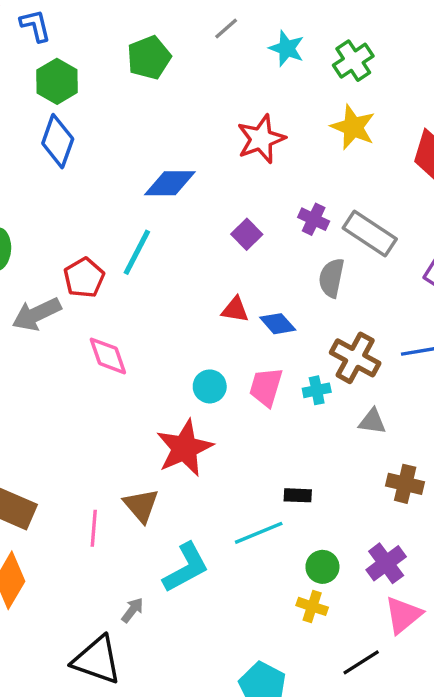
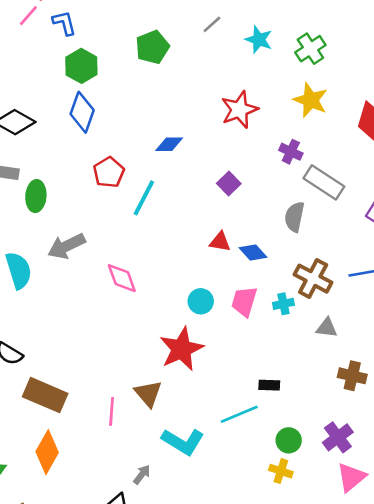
blue diamond: (170, 183) -> (169, 144), size x0.7
purple cross: (314, 219) -> (291, 152), moved
red pentagon: (84, 278) -> (109, 172), moved
cyan L-shape: (186, 568) -> (183, 442), turned 60

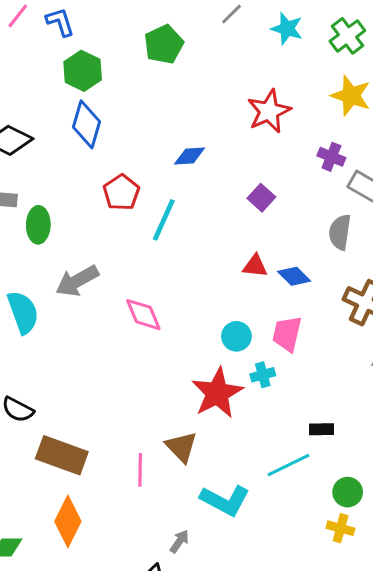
cyan cross: (283, 304) -> (263, 375), moved

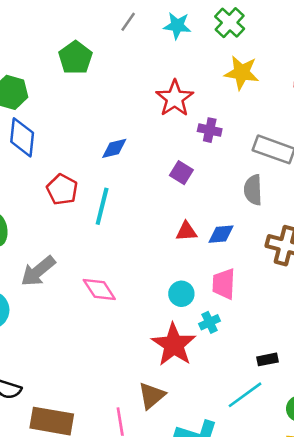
purple cross: (331, 157) -> (210, 130), moved
blue diamond: (294, 276) -> (221, 234), turned -40
brown triangle: (181, 447) -> (152, 396), turned 44

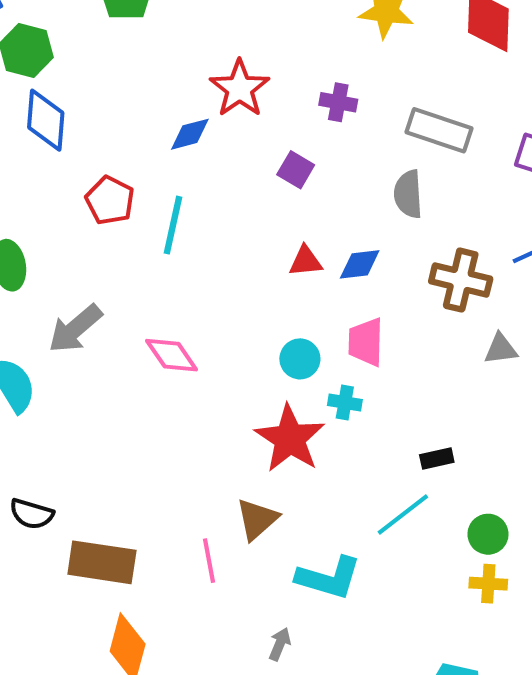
red star: (175, 98) -> (240, 88), moved
cyan cross: (210, 322) -> (345, 402), turned 36

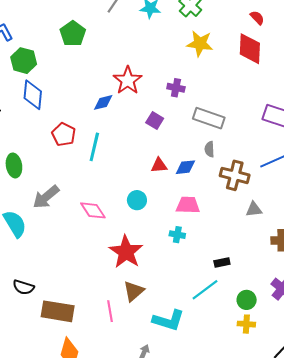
gray rectangle: (439, 130) -> (209, 118), moved
gray semicircle: (408, 194) -> (209, 149), moved, size x0.7
pink trapezoid: (366, 342) -> (188, 205), turned 90
cyan circle: (300, 359) -> (137, 200), moved
red star: (290, 439) -> (126, 252), moved

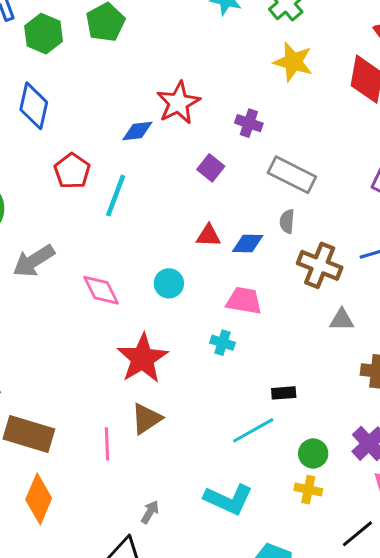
green hexagon: (24, 61) -> (44, 34), moved
cyan L-shape: (168, 320) -> (228, 499), moved

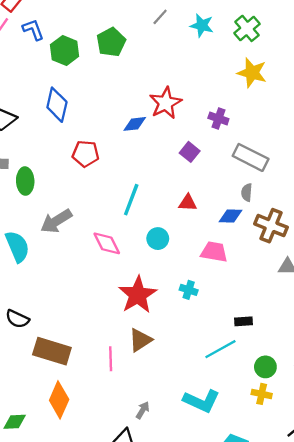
red pentagon: (72, 171) -> (86, 154), turned -30
cyan line: (116, 195) -> (131, 200), moved
blue diamond: (248, 244) -> (230, 216), moved
cyan cross: (222, 343) -> (189, 290), moved

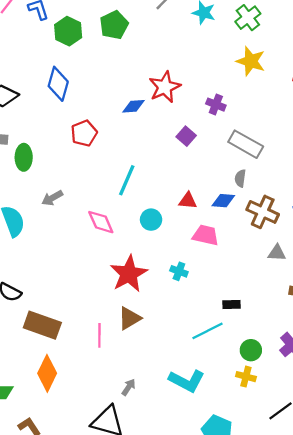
red pentagon: (86, 154) -> (84, 133), turned -30
red triangle: (188, 203) -> (188, 201), moved
gray arrow: (56, 221) -> (52, 198), size x0.7

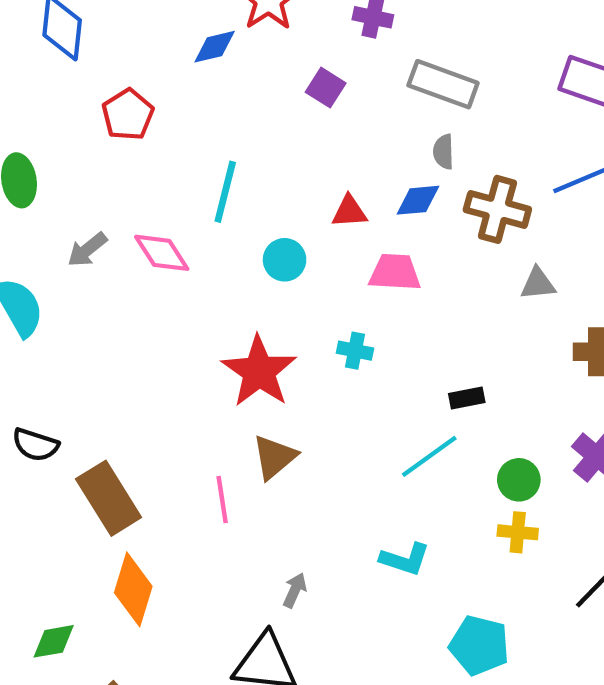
pink diamond: (101, 222) -> (162, 253), moved
brown rectangle: (42, 325) -> (109, 498), turned 48
cyan L-shape: (187, 381) -> (405, 559), size x0.7

